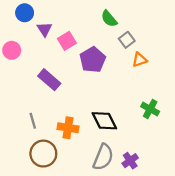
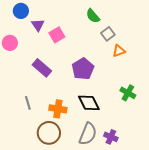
purple pentagon: (93, 60) -> (83, 69), moved
brown circle: (43, 154) -> (49, 133), moved
purple cross: (130, 161) -> (111, 137), turned -32

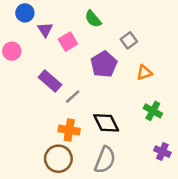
green semicircle: (93, 16) -> (93, 19), moved
orange triangle: (119, 51) -> (144, 73), moved
purple pentagon: (83, 69) -> (104, 64), moved
gray line: (28, 103) -> (73, 97), moved, turned 64
purple cross: (111, 137) -> (162, 152), moved

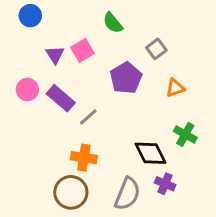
purple triangle: (45, 30) -> (55, 55), moved
pink circle: (12, 51) -> (27, 90), moved
black diamond: (106, 123) -> (151, 153), moved
purple cross: (162, 152) -> (165, 184), moved

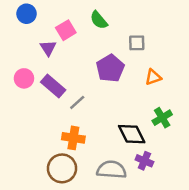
gray square: (156, 49) -> (137, 43), turned 36
pink square: (82, 50) -> (66, 30), moved
green cross: (185, 134) -> (162, 118), turned 30
gray semicircle: (127, 194) -> (111, 170), turned -108

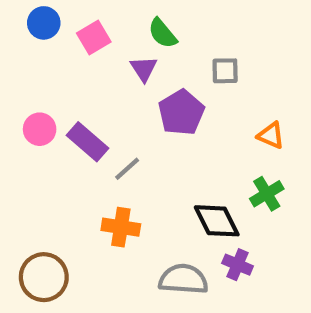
pink square: (66, 30) -> (94, 37), moved
purple triangle: (48, 48) -> (144, 69), moved
orange triangle: (153, 77) -> (271, 135), moved, turned 42
brown circle: (62, 168) -> (44, 277), moved

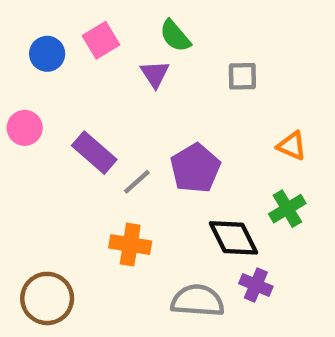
blue circle: (44, 23) -> (47, 54), moved
purple pentagon: (181, 113) -> (195, 168), moved
pink circle: (40, 129) -> (25, 128), moved

